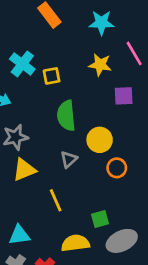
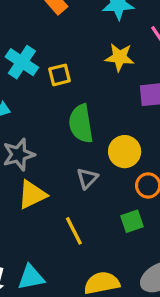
green square: (100, 219) -> (132, 221), moved

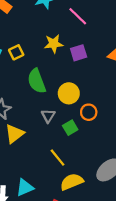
yellow star: (120, 57) -> (54, 44), moved
green square: (132, 221) -> (70, 128), moved
yellow line: (74, 231) -> (58, 158), moved

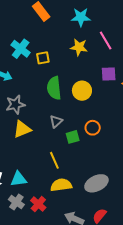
yellow star: (54, 44) -> (79, 47), moved
purple square: (79, 53) -> (109, 74), moved
yellow circle: (69, 93) -> (82, 91), moved

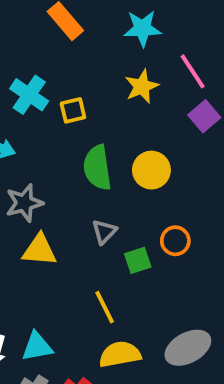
yellow star: (79, 47) -> (142, 86), turned -30
purple square: (109, 74) -> (204, 116), moved, turned -35
yellow triangle: (22, 129) -> (39, 250), turned 30

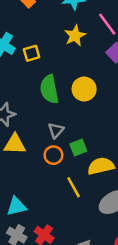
orange circle: (175, 241) -> (53, 155), moved
yellow line: (105, 307) -> (74, 187), moved
yellow semicircle: (120, 354) -> (101, 166), moved

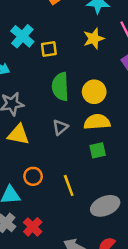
green square: (78, 148) -> (98, 150), moved
orange circle: (53, 155) -> (33, 176), moved
yellow semicircle: (101, 166) -> (97, 122), moved

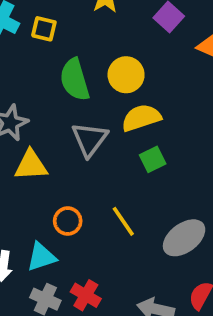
yellow square: (49, 49) -> (44, 29), turned 35
gray triangle: (60, 127) -> (90, 139), size x1.5

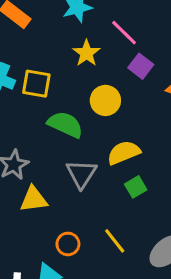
yellow square: (44, 29) -> (36, 84), size x1.4
yellow circle: (126, 75) -> (105, 100), moved
green semicircle: (75, 80) -> (65, 125), turned 135

